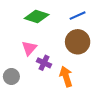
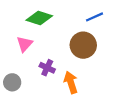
blue line: (78, 16) -> (95, 17), moved
pink triangle: (29, 48) -> (25, 44), moved

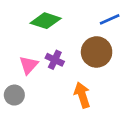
pink triangle: (25, 44) -> (29, 65), moved
purple cross: (47, 68) -> (55, 60), moved

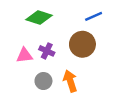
pink triangle: (29, 65) -> (25, 55), turned 42
gray circle: (14, 95) -> (43, 81), moved

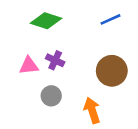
brown circle: (82, 44) -> (112, 71), moved
orange arrow: (70, 81) -> (92, 110), moved

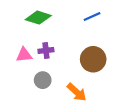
purple cross: (55, 60) -> (46, 50), turned -32
orange arrow: (92, 110) -> (77, 92), turned 150

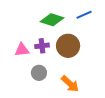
green diamond: (38, 18) -> (52, 20), moved
brown circle: (93, 59) -> (68, 46), moved

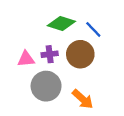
blue line: (84, 15) -> (93, 29), moved, turned 70
gray circle: (39, 73) -> (46, 86), size x1.6

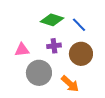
purple cross: (50, 54) -> (54, 46), moved
brown circle: (80, 54) -> (81, 54), moved

